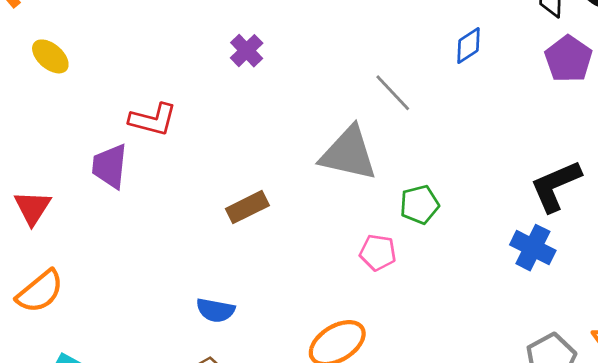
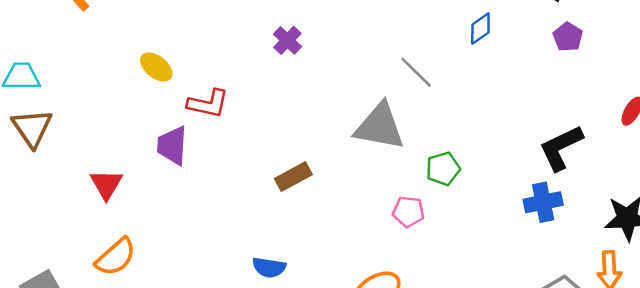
yellow ellipse: (50, 56) -> (156, 67), moved
purple pentagon: (568, 59) -> (568, 37), size x0.7
blue cross: (533, 248) -> (543, 202), turned -36

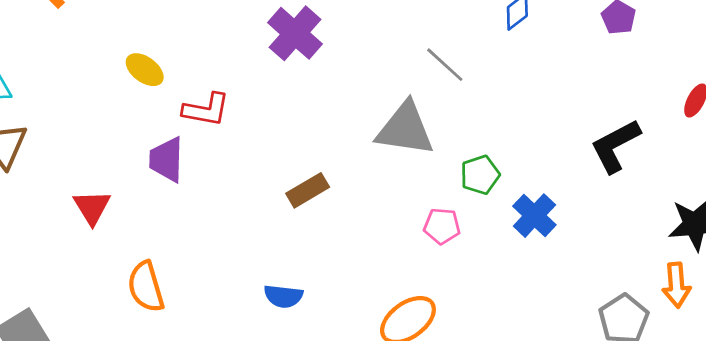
purple cross: (287, 40) -> (295, 33), size x1.6
blue cross: (543, 202) -> (534, 216), moved, turned -33
orange semicircle: (116, 257) -> (146, 287), moved, turned 117

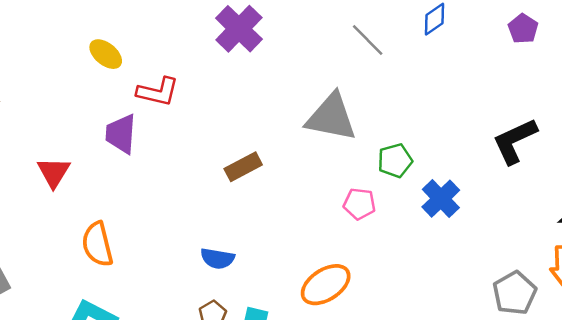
gray line: (445, 65) -> (368, 40), moved

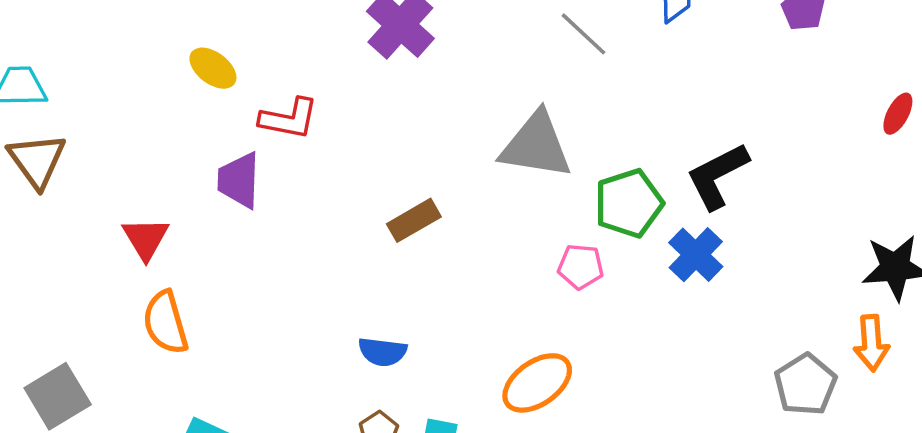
black L-shape: (515, 141) -> (717, 176), moved
green pentagon: (395, 161) -> (629, 203), size x1.4
orange semicircle: (97, 244) -> (165, 322), moved

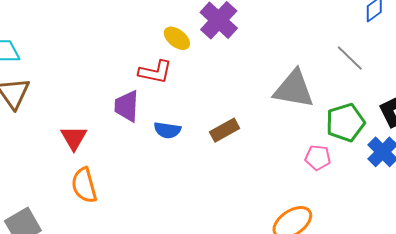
gray line: (583, 34) -> (350, 58), moved
yellow ellipse: (213, 68) -> (177, 38), moved
blue semicircle: (383, 352) -> (167, 130), moved

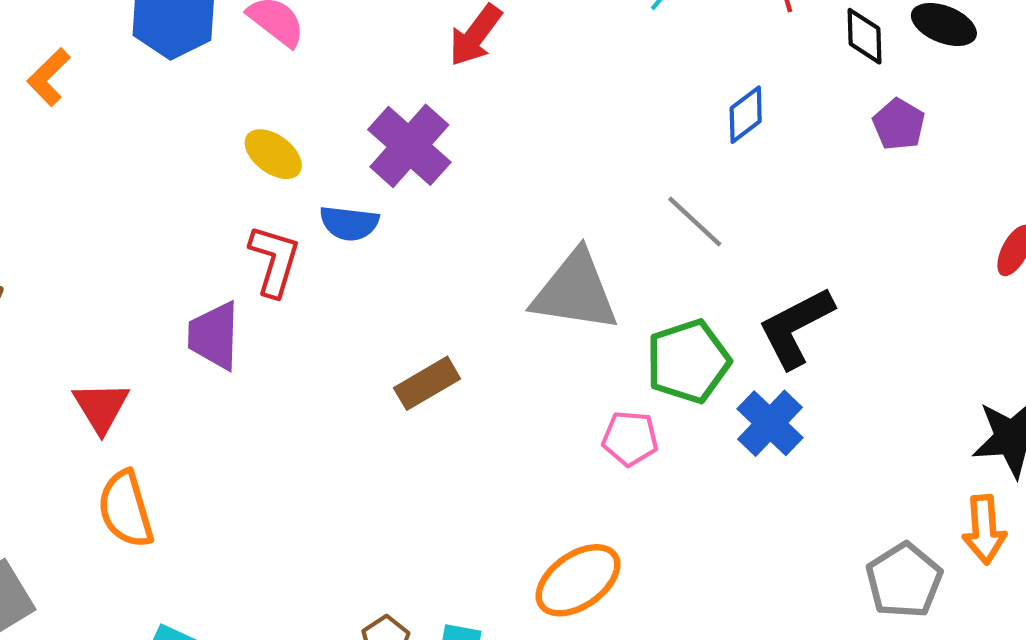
yellow ellipse: (177, 38) -> (273, 154), moved
red L-shape: (155, 72) -> (274, 261), turned -84
blue semicircle: (167, 130) -> (349, 223), moved

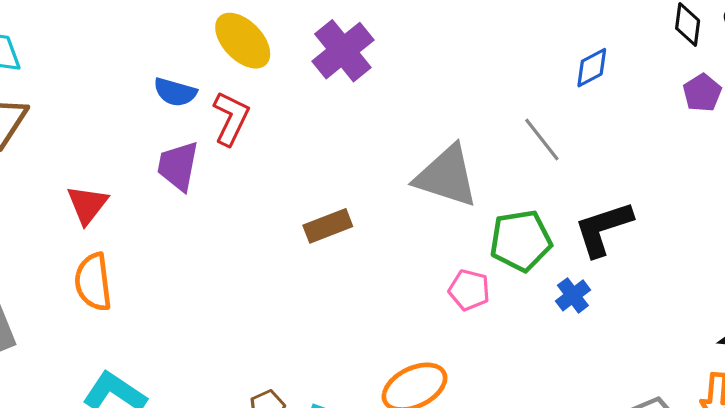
yellow ellipse: (273, 154) -> (243, 41), size x1.4
blue semicircle: (349, 223) -> (175, 92), moved
blue cross: (770, 423) -> (573, 295), size x0.7

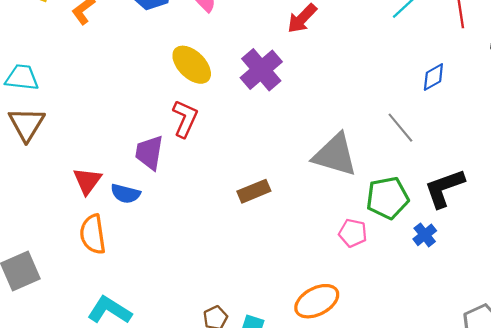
blue semicircle: (175, 92) -> (125, 194), moved

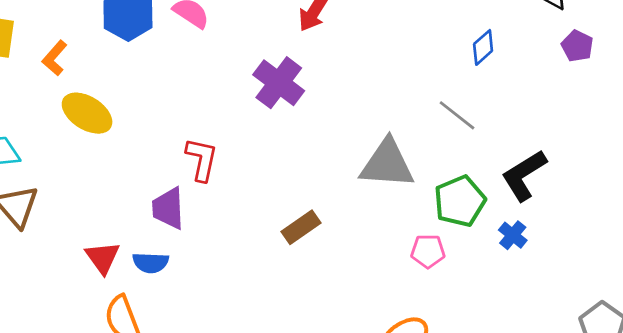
yellow ellipse: (192, 65) -> (87, 113), moved

